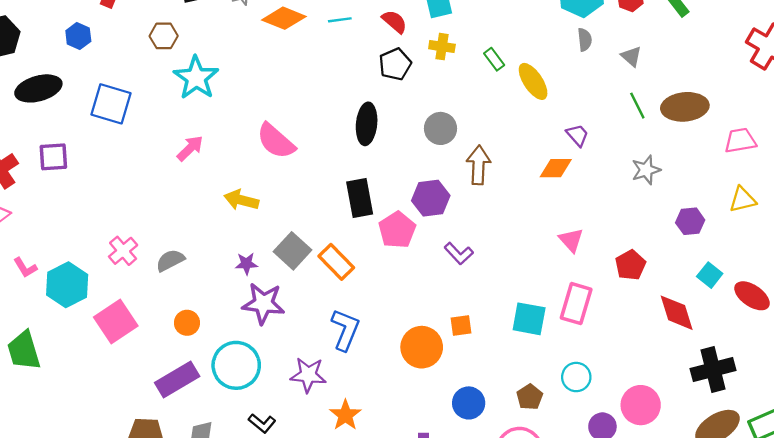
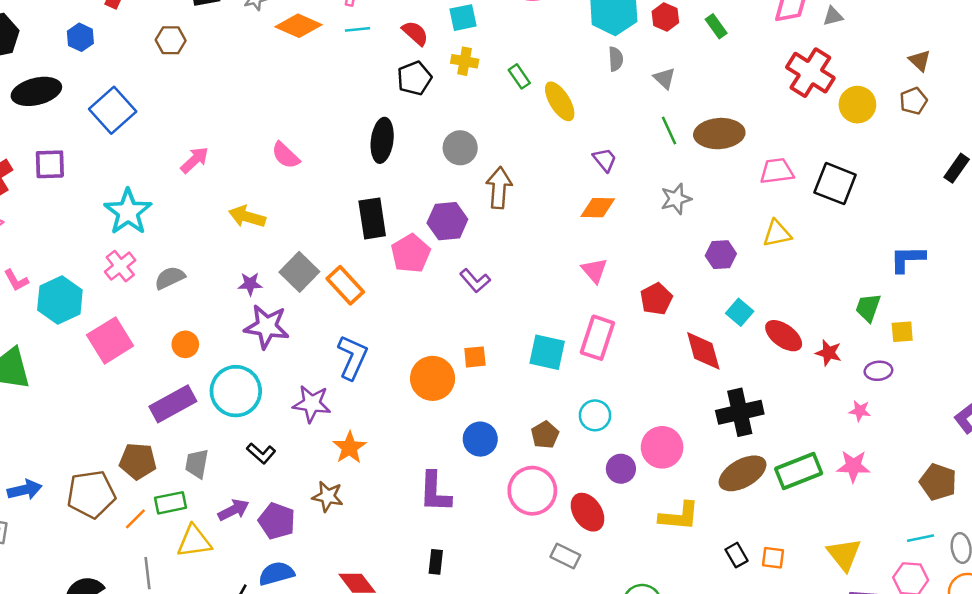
cyan star: (196, 78) -> (128, 212), moved
blue square: (111, 104) -> (113, 110), turned 30
pink semicircle: (276, 141) -> (286, 155), size x0.7
orange diamond: (556, 168) -> (598, 208), moved

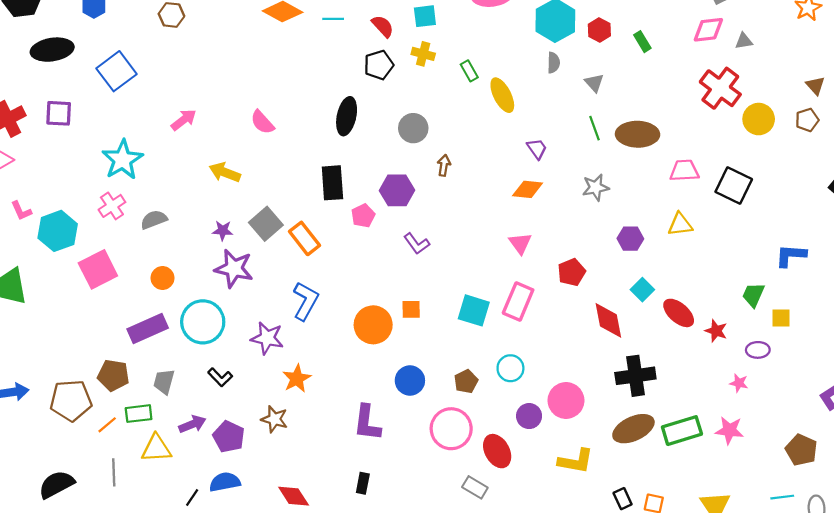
brown arrow: (499, 188) -> (444, 165), size x0.6
pink pentagon: (411, 254) -> (363, 216), size x0.7

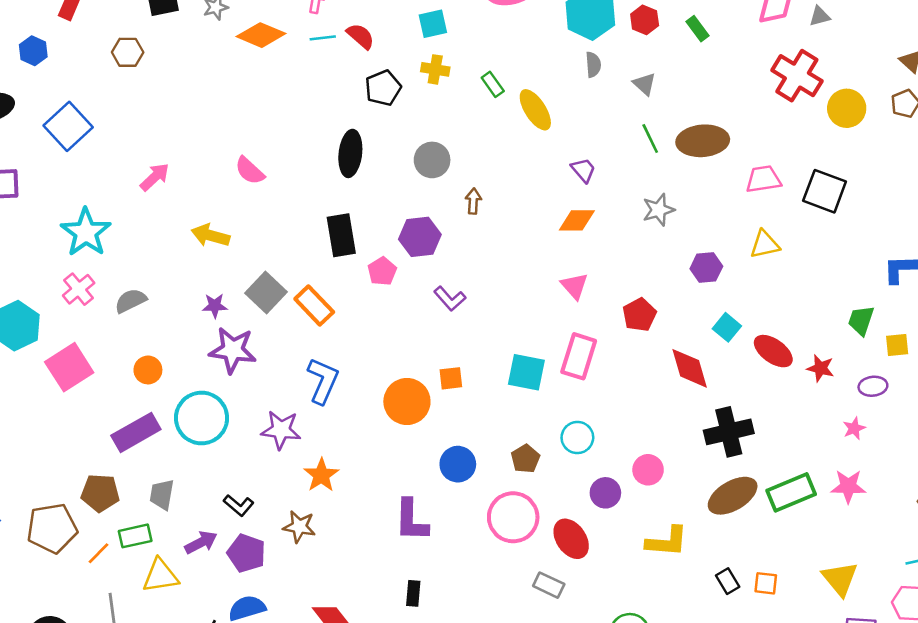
red semicircle: (383, 26) -> (361, 36), moved
black L-shape: (220, 377) -> (239, 505), moved
pink star: (739, 383) -> (854, 428), turned -30
pink circle: (566, 400) -> (648, 470), size x0.7

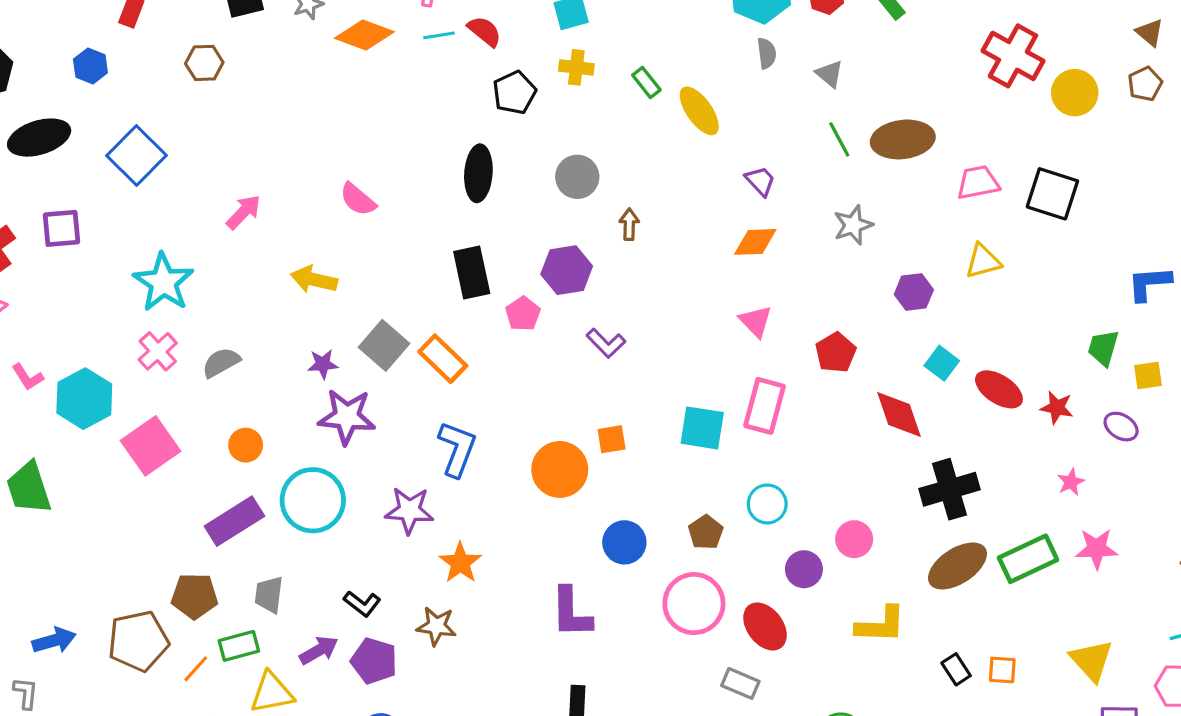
purple ellipse: (873, 386) -> (1121, 427), turned 40
pink star: (854, 428) -> (1071, 482), moved

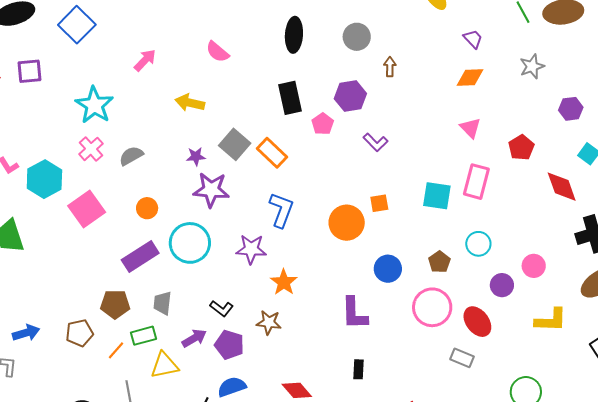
brown pentagon: (138, 641) -> (80, 333), size x0.7

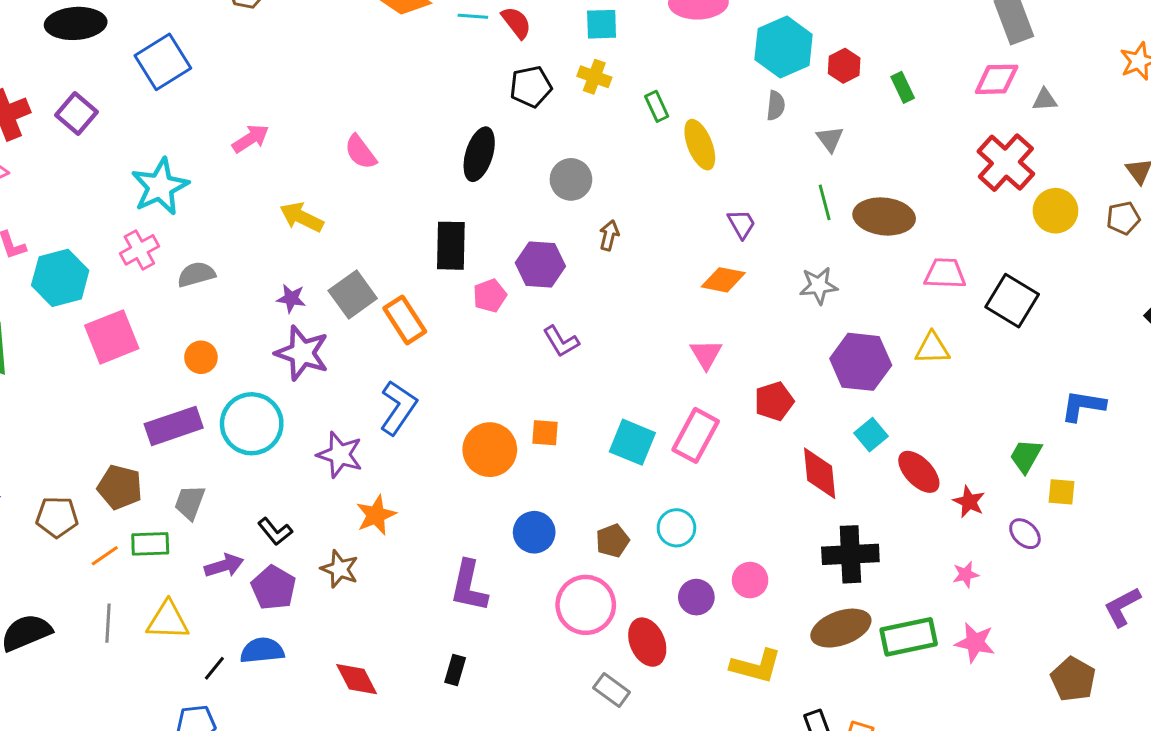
purple square: (29, 71) -> (76, 114), turned 32
purple hexagon: (571, 109) -> (861, 362), size x1.6
yellow triangle: (164, 365) -> (168, 620), moved

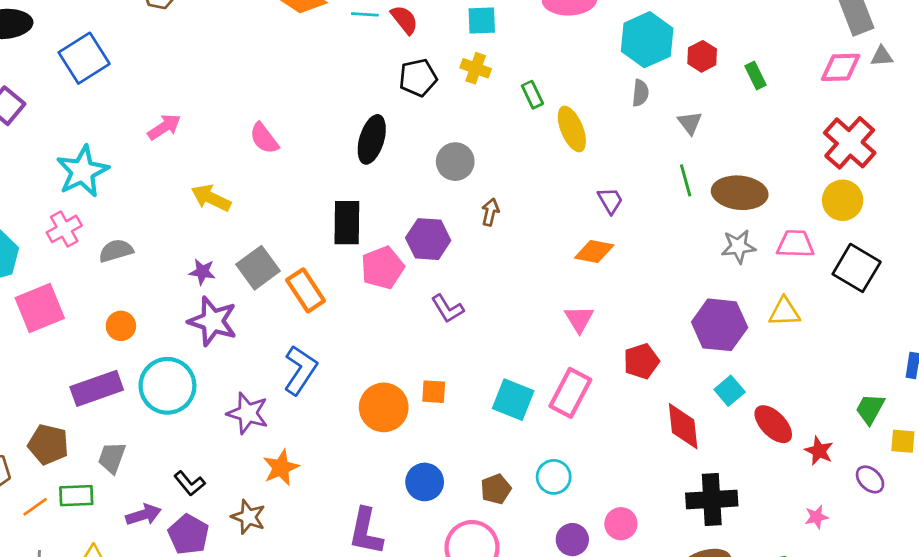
gray triangle: (1045, 100) -> (882, 56), moved
yellow circle: (1055, 211) -> (843, 200), moved
gray star: (819, 286) -> (738, 247), moved
pink pentagon: (490, 296) -> (382, 268), size x1.4

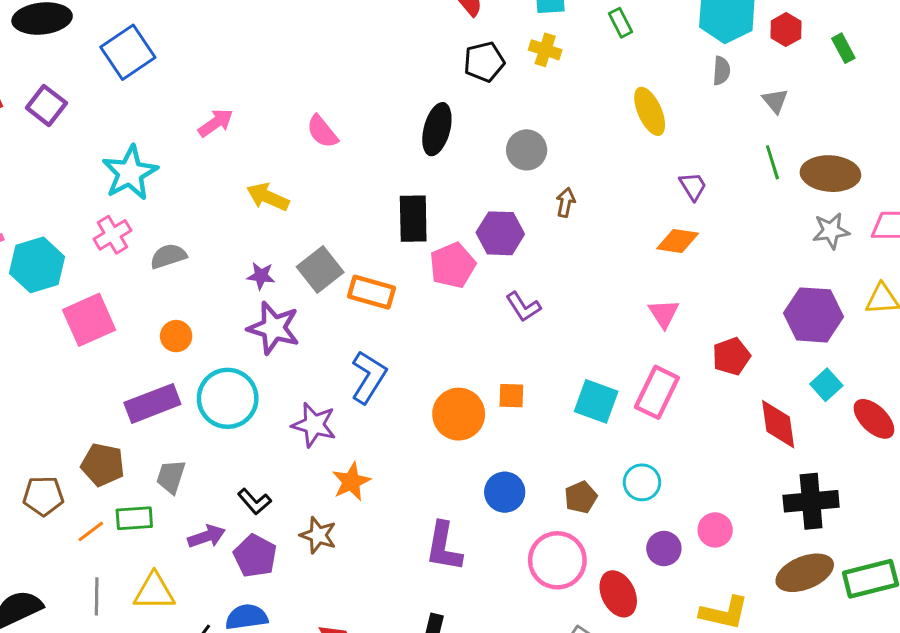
green rectangle: (532, 95) -> (620, 23), moved
orange rectangle: (306, 290) -> (371, 292), turned -39

